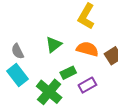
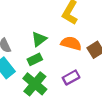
green rectangle: (68, 73) -> (35, 59), moved

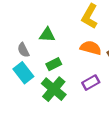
green triangle: (39, 39) -> (47, 35), moved, turned 42

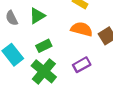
green triangle: (47, 35) -> (37, 16), turned -35
gray semicircle: (23, 50) -> (12, 18), moved

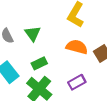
green triangle: (37, 16) -> (33, 34), turned -35

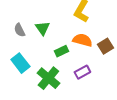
green rectangle: (39, 63) -> (61, 51), moved

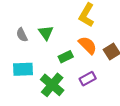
orange semicircle: (82, 40) -> (88, 45), turned 30
cyan rectangle: (20, 63) -> (23, 69), turned -54

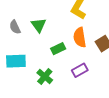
orange semicircle: (88, 45) -> (80, 37), turned -144
green cross: (52, 85) -> (45, 76), size x0.7

